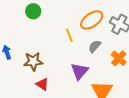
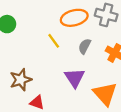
orange ellipse: (92, 20) -> (74, 18), turned 35

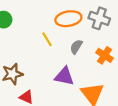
purple triangle: (75, 78) -> (64, 76), turned -50

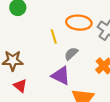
gray semicircle: (76, 47) -> (71, 54), moved

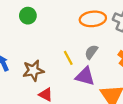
yellow line: (54, 37) -> (68, 58), moved

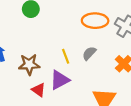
purple triangle: (85, 76) -> (60, 80), moved, turned -50

